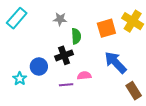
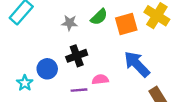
gray star: (60, 19) -> (70, 23), moved
green semicircle: (76, 36) -> (99, 17), moved, turned 49

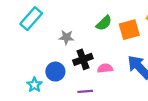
gray star: (70, 23) -> (66, 37), moved
pink semicircle: (100, 79) -> (105, 68), moved

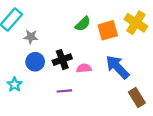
gray star: (66, 37) -> (31, 37), moved
blue circle: (55, 72) -> (35, 62), moved

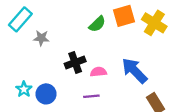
orange square: (108, 30) -> (124, 16), moved
blue circle: (35, 62) -> (46, 94), moved
purple line: (64, 91) -> (91, 96), moved

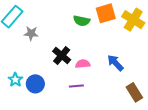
green semicircle: (97, 24) -> (82, 21), turned 56
black cross: (75, 62) -> (62, 55), turned -30
blue arrow: (135, 71) -> (115, 63), size x0.7

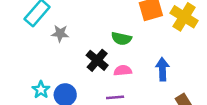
green semicircle: (82, 21) -> (121, 39), moved
blue arrow: (115, 63) -> (162, 69), turned 42

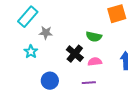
cyan star: (41, 90) -> (31, 52), moved

